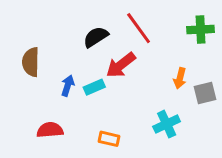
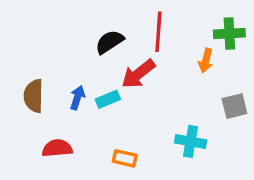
red line: (139, 28) -> (158, 32), turned 40
brown semicircle: (31, 62) -> (34, 96), moved
orange arrow: (180, 78) -> (206, 60), moved
cyan cross: (167, 124) -> (191, 141), turned 35

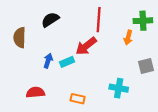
black semicircle: (110, 42) -> (50, 20), moved
brown semicircle: (34, 96) -> (20, 38), moved

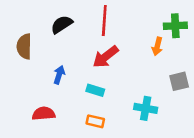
red line: (99, 20) -> (104, 21), moved
cyan rectangle: (67, 62) -> (95, 90), moved, turned 40

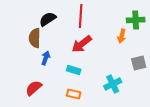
brown semicircle: (24, 46) -> (35, 38), moved
cyan cross: (146, 108) -> (113, 84), turned -36
red semicircle: (44, 114) -> (34, 88), turned -36

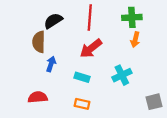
green cross: (136, 20) -> (132, 17), moved
gray square: (139, 63) -> (154, 102), moved
cyan cross: (113, 84) -> (122, 75), moved
red semicircle: (34, 88) -> (38, 97), turned 36

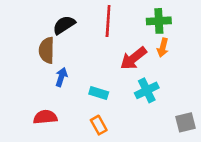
red arrow: (91, 48) -> (133, 58), moved
orange rectangle: (82, 104) -> (99, 125), turned 48

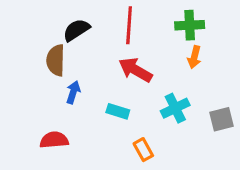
red arrow: (133, 58) -> (135, 70), moved, turned 68
gray square: (186, 122) -> (221, 119), moved
orange rectangle: (99, 125) -> (143, 150), moved

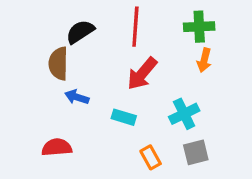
red arrow: (135, 70) -> (142, 74), turned -80
blue arrow: (73, 92) -> (77, 97), turned -90
gray square: (221, 119) -> (196, 152), moved

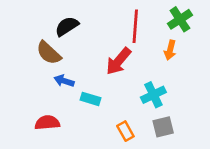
red line: (135, 27) -> (135, 26), moved
green cross: (199, 27) -> (180, 19), moved, turned -30
brown semicircle: (58, 64) -> (49, 53), turned -48
cyan rectangle: (124, 117) -> (91, 99), moved

